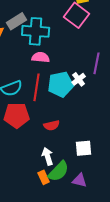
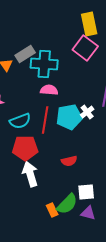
red semicircle: (52, 125) -> (69, 161), moved
white square: (84, 148) -> (86, 192), moved
white arrow: (48, 156) -> (30, 174), moved, size x1.4

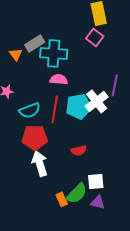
pink square: (85, 48) -> (95, 37), size x0.7
white cross: (87, 112) -> (97, 101), size x1.6

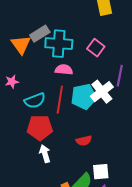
pink square: (95, 37) -> (96, 48), moved
orange triangle: (16, 54) -> (21, 45), size x1.5
white arrow: (40, 163) -> (45, 154), size x0.7

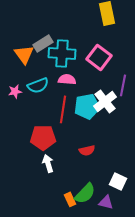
pink square: (96, 48) -> (99, 57), size x1.4
cyan semicircle: (35, 101) -> (38, 85), moved
white square: (101, 172) -> (118, 181), moved, turned 30

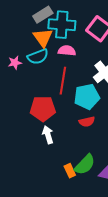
orange triangle: (24, 54) -> (43, 38), moved
cyan pentagon: (87, 106) -> (87, 97), moved

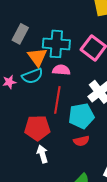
gray rectangle: (43, 15) -> (20, 34), moved, turned -30

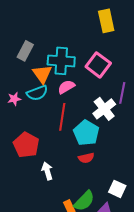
pink semicircle: (61, 70) -> (66, 87), turned -36
cyan pentagon: (81, 116) -> (86, 133), turned -30
red pentagon: (37, 128) -> (26, 145), moved, turned 30

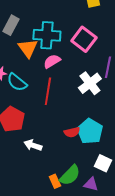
cyan semicircle: (37, 93) -> (17, 82), moved, turned 60
cyan pentagon: (86, 133) -> (90, 131), moved
white arrow: (47, 171) -> (33, 145), turned -54

